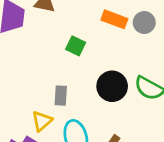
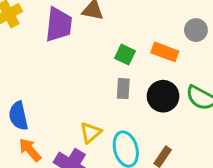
orange rectangle: (114, 19) -> (165, 52), moved
gray rectangle: (61, 96) -> (123, 89), moved

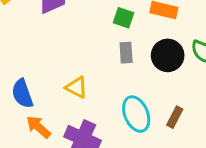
yellow triangle: (90, 133) -> (77, 87), moved, turned -45

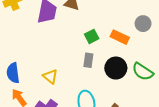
green square: (124, 18) -> (92, 36), turned 32

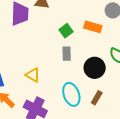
black circle: (116, 68) -> (95, 68), moved

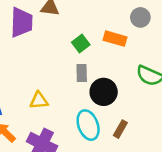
black circle: (95, 68) -> (104, 92), moved
yellow triangle: (33, 75) -> (39, 100), turned -35

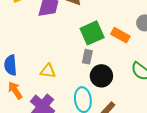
green square: (81, 44) -> (92, 33), size x1.6

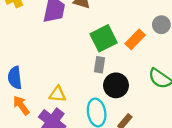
orange rectangle: (120, 35) -> (135, 39), turned -72
yellow triangle: (48, 71) -> (58, 94), moved

